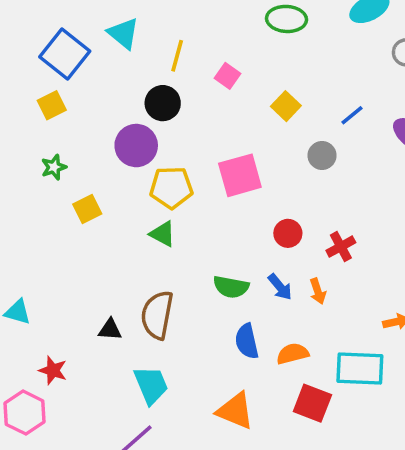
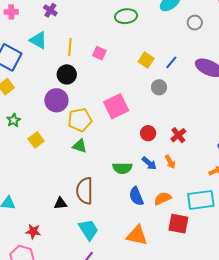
yellow square: (286, 106) -> (146, 60), moved

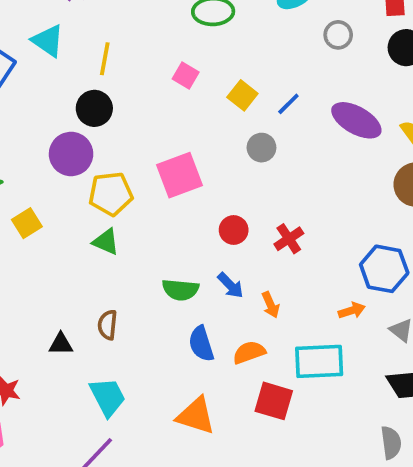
pink square: (99, 53) -> (186, 75), moved
orange arrow: (170, 162) -> (271, 305), moved
brown semicircle: (85, 191) -> (108, 325), size x0.6

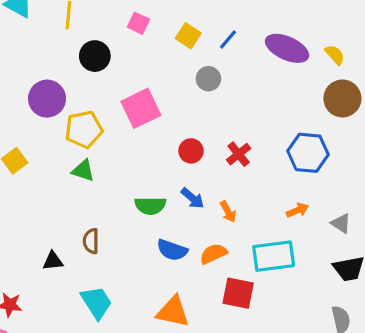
black circle: (94, 108) -> (95, 56), moved
blue hexagon: (384, 269) -> (308, 153), moved
blue semicircle: (201, 344) -> (172, 250), turned -48

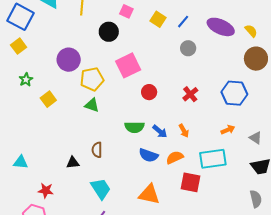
black circle: (95, 56) -> (109, 32), moved
gray circle: (208, 79) -> (188, 48), moved
red circle: (191, 151) -> (149, 92), moved
blue arrow: (192, 198) -> (160, 131), moved

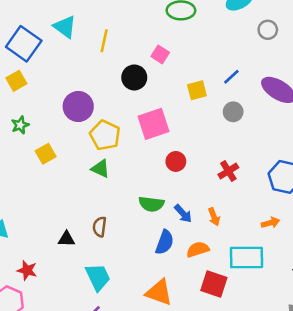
yellow square: (158, 19) -> (197, 90), moved, turned 35
yellow pentagon: (92, 79) -> (105, 135), turned 30
blue semicircle: (148, 155) -> (165, 242), turned -96

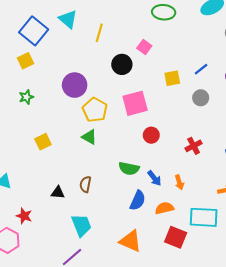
yellow square: (46, 154) -> (43, 142), moved

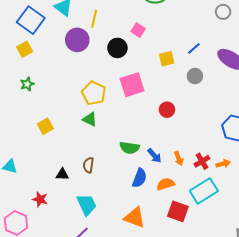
purple circle: (75, 85) -> (77, 40), moved
red circle: (151, 135) -> (167, 110), moved
red cross: (194, 146) -> (202, 161), moved
red star: (24, 216) -> (40, 199), moved
cyan rectangle: (204, 217) -> (204, 191), turned -32

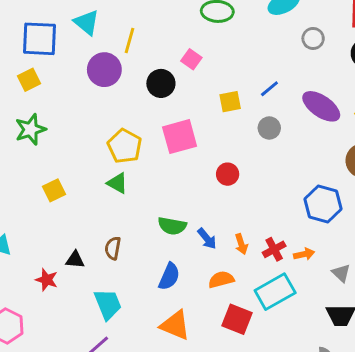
blue square: (31, 20) -> (40, 39), turned -36
green star: (27, 84) -> (30, 129), size x1.5
blue semicircle: (140, 178) -> (169, 276), moved
red star: (40, 199) -> (47, 280), moved

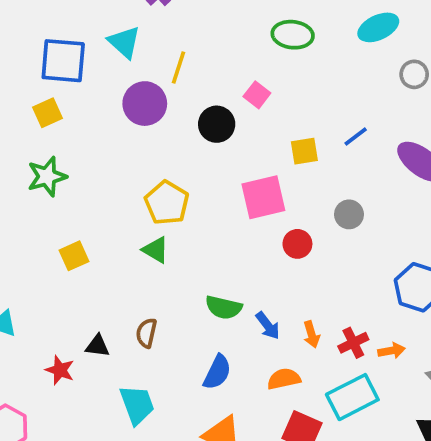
gray circle: (269, 128) -> (349, 214), moved
pink square: (180, 137) -> (263, 197), moved

